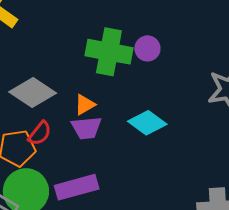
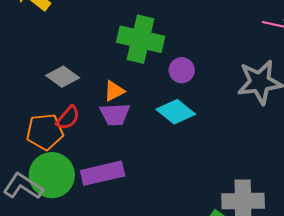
purple circle: (147, 48) -> (182, 70), moved
gray diamond: (33, 92) -> (63, 77), size x0.7

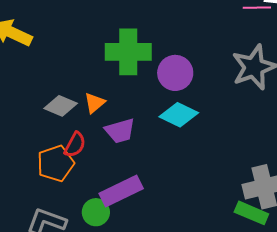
purple circle: (182, 70) -> (175, 73), size x1.4
orange triangle: (114, 91) -> (95, 103), moved
green circle: (52, 175) -> (96, 212), moved, size x0.6

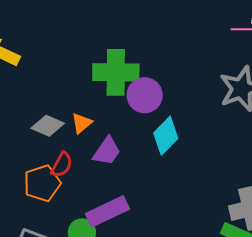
purple circle: (175, 73) -> (145, 95), moved
cyan diamond: (179, 115) -> (166, 136), turned -72
purple trapezoid: (120, 131) -> (107, 151), turned -40

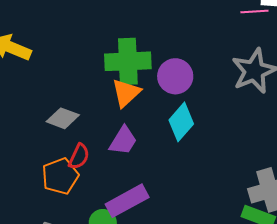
purple circle: (145, 95) -> (175, 76), moved
orange triangle: (82, 123) -> (126, 93), moved, size x1.4

